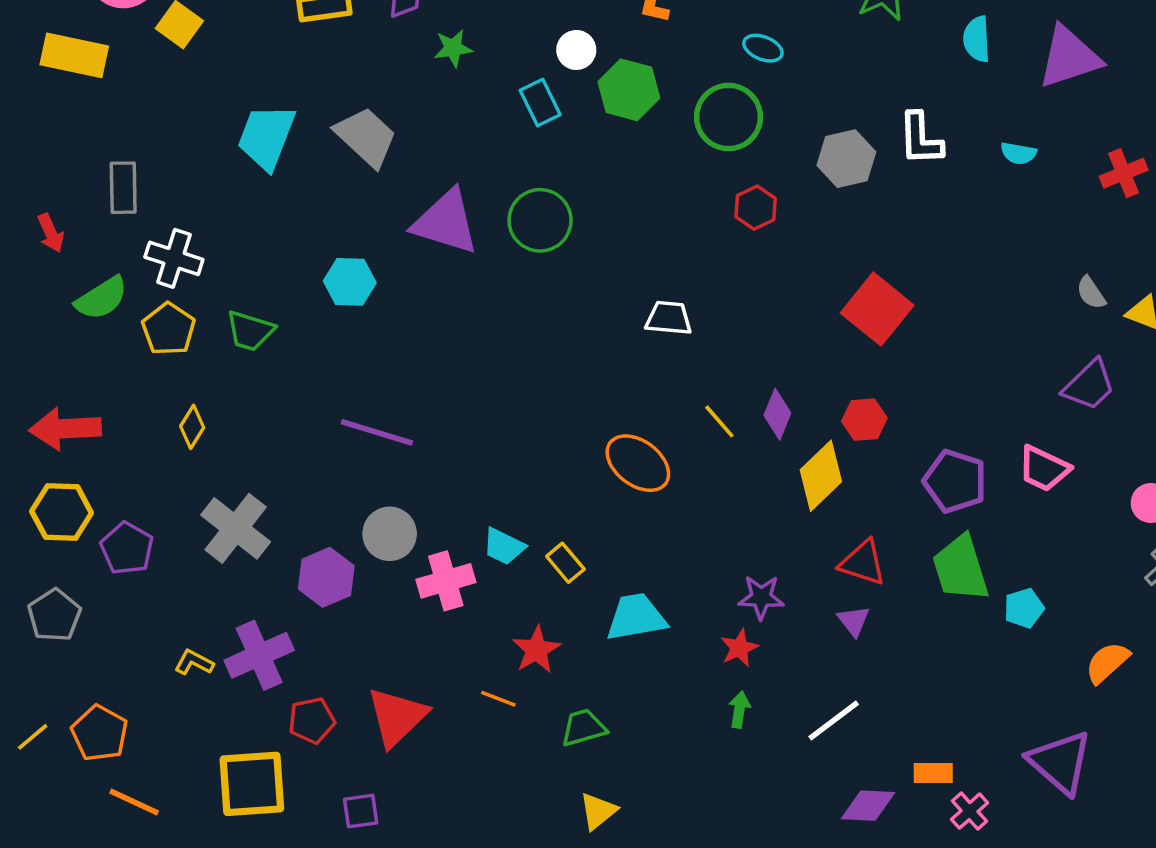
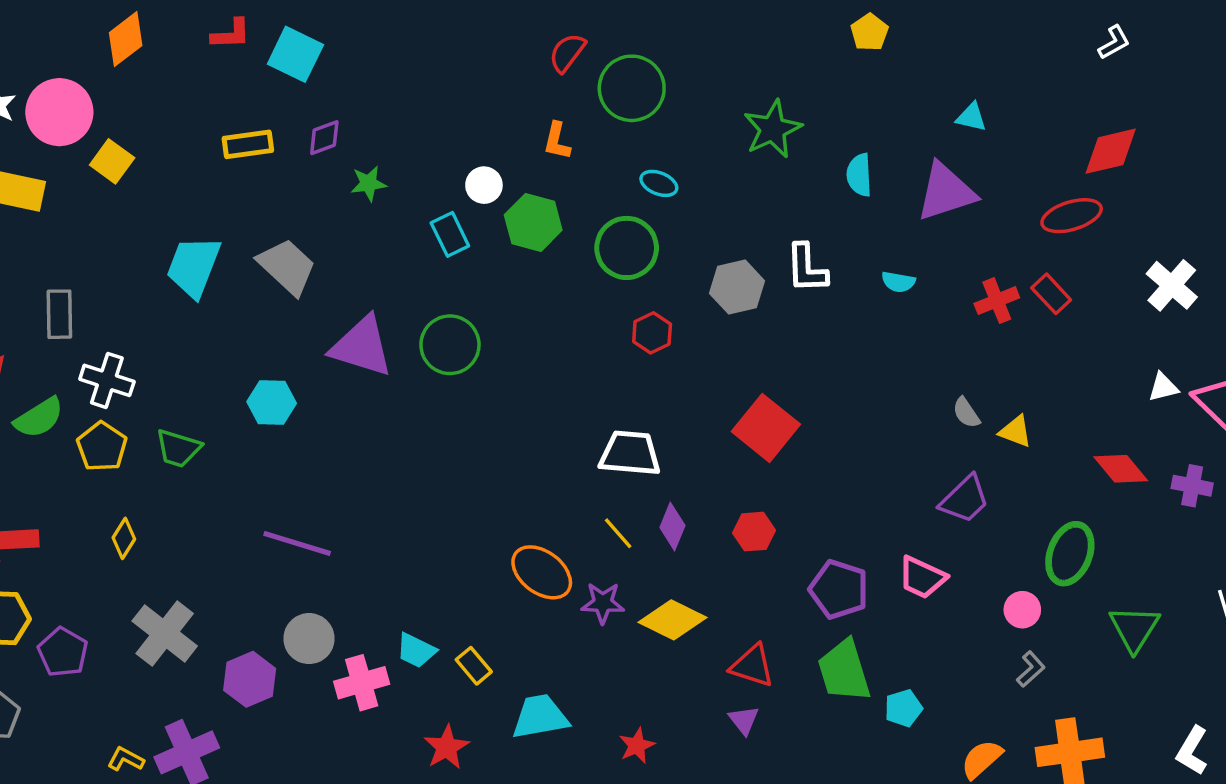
white trapezoid: (669, 318) -> (630, 453), moved, size x1.4
yellow diamond: (821, 476) -> (672, 620), moved, turned 70
purple star: (761, 597) -> (603, 603), moved

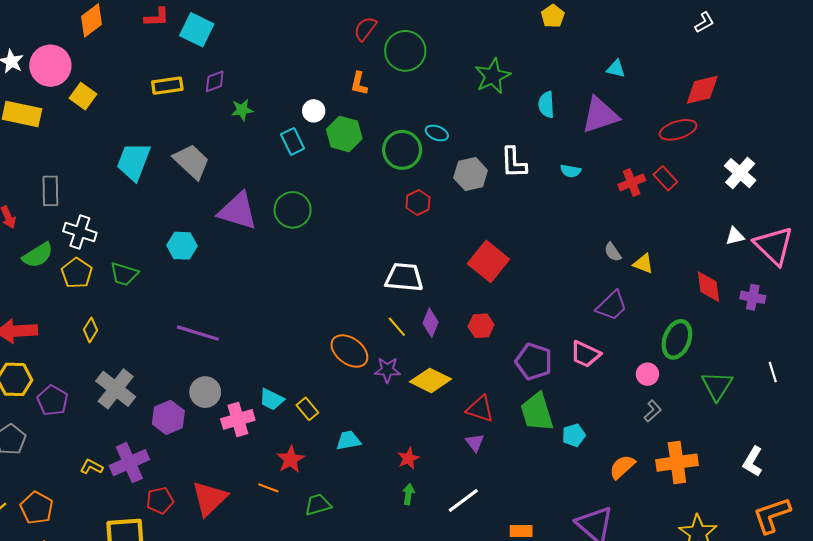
cyan ellipse: (659, 183) -> (437, 133), moved
red diamond: (1121, 469) -> (709, 287), turned 32
cyan trapezoid: (540, 717) -> (348, 440), size x0.7

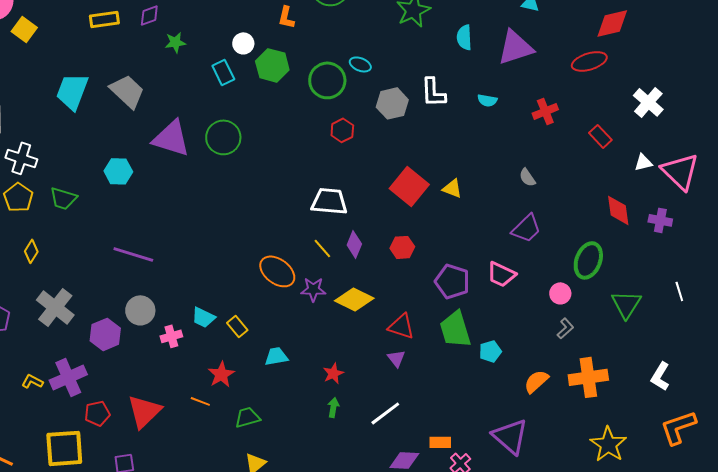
red rectangle: (665, 178) -> (600, 136), moved
yellow triangle: (643, 264) -> (452, 188), moved
pink cross: (238, 419) -> (171, 336), size x0.7

